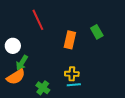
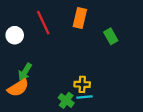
orange rectangle: (70, 40) -> (80, 18), moved
white circle: (13, 46) -> (15, 35), moved
green cross: (43, 88) -> (66, 100), moved

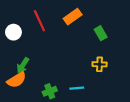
orange rectangle: (80, 18) -> (73, 17), turned 42
yellow cross: (82, 84) -> (100, 64), moved
green cross: (66, 100) -> (50, 91), moved, turned 32

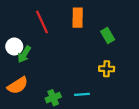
orange rectangle: (73, 17) -> (78, 18), turned -54
white circle: (13, 32) -> (14, 47), moved
green arrow: (23, 65) -> (24, 54), moved

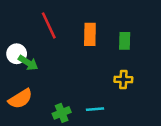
orange rectangle: (78, 18) -> (90, 34), moved
green rectangle: (108, 35) -> (125, 41), turned 32
green arrow: (24, 54) -> (28, 63), turned -90

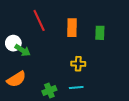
yellow cross: (123, 79) -> (78, 64), moved

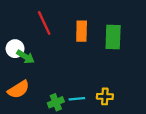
green rectangle: (100, 33) -> (113, 37), size x1.5
yellow cross: (78, 64) -> (105, 96), moved
cyan line: (76, 87) -> (77, 99), moved

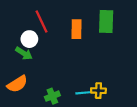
green rectangle: (113, 37) -> (106, 22), moved
white circle: (15, 49) -> (29, 39), moved
cyan line: (77, 99) -> (83, 93), moved

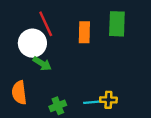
white circle: (29, 39) -> (32, 43), size x1.5
green arrow: (24, 53) -> (42, 64), moved
orange semicircle: (17, 84) -> (19, 93), turned 115

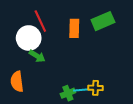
green rectangle: (117, 24) -> (103, 21), turned 65
green cross: (58, 106) -> (68, 93), moved

